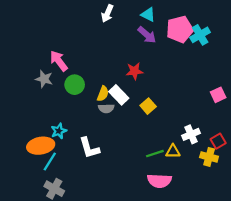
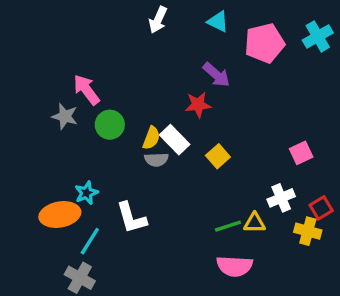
purple arrow: (147, 35) -> (216, 75), moved
cyan cross: (200, 35) -> (318, 36), moved
pink square: (218, 95) -> (301, 153), moved
cyan line: (50, 162) -> (90, 241), moved

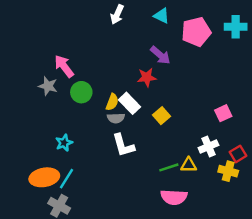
cyan cross: (318, 36) -> (236, 27), turned 30
orange ellipse: (60, 215) -> (44, 177), moved
white L-shape: (131, 218) -> (123, 145), moved

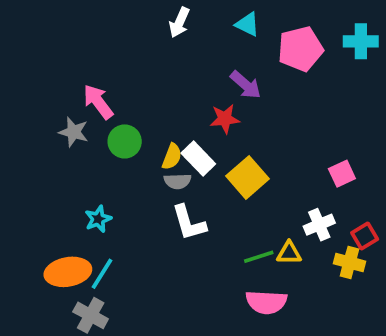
yellow square: (162, 116) -> (247, 177), size x1.5

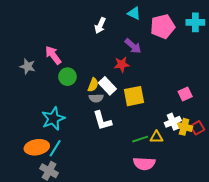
white arrow: (179, 22) -> (100, 25), moved
gray star: (74, 132) -> (28, 66), moved
yellow square: (247, 177) -> (134, 96), turned 30
cyan star: (98, 219) -> (53, 119), size x1.6
yellow cross: (349, 262) -> (184, 127), moved

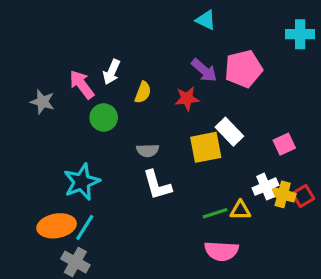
white arrow: (100, 25) -> (112, 72), moved
pink pentagon: (163, 27) -> (243, 69), moved
yellow semicircle: (93, 85) -> (143, 92), moved
white rectangle: (107, 86) -> (229, 132), moved

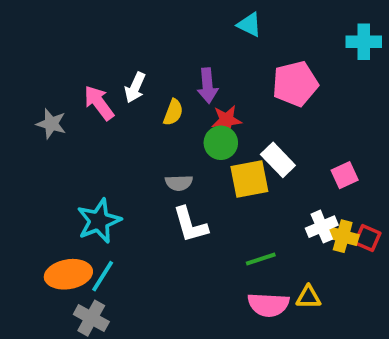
purple arrow: (204, 70) -> (207, 86), moved, turned 44
green circle: (104, 117) -> (221, 143), moved
red square: (303, 196) -> (368, 238), turned -35
yellow triangle: (240, 210) -> (308, 297), moved

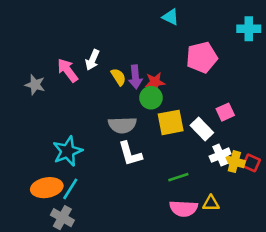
purple arrow: (207, 86) -> (135, 77), moved
yellow semicircle: (173, 112) -> (118, 77), turned -54
white rectangle: (278, 160) -> (202, 129), moved
pink square: (345, 175) -> (225, 112), moved
gray semicircle: (179, 183) -> (122, 125), size x1.5

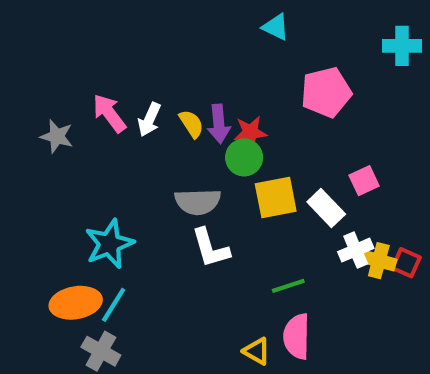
white arrow: (92, 60) -> (149, 120), moved
yellow triangle: (211, 203) -> (257, 351), moved, turned 30
pink semicircle: (184, 208) -> (297, 336), turned 88

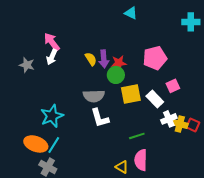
pink pentagon: (326, 92) -> (155, 58), moved
pink arrow: (109, 113) -> (52, 42), moved
white arrow: (149, 120) -> (52, 57), moved
orange ellipse: (76, 303) -> (36, 144), turned 30

